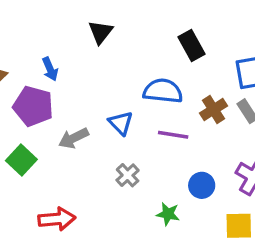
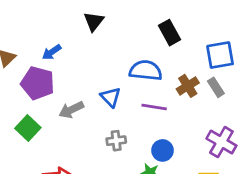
blue arrow: (50, 69) -> (52, 52), turned 78
gray cross: (128, 175) -> (116, 141), turned 36
blue circle: (202, 185) -> (162, 150), moved

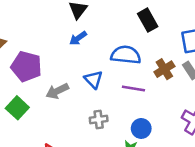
blue arrow: (52, 52) -> (78, 38), moved

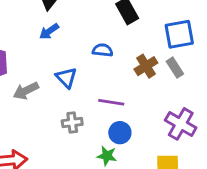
blue semicircle: (126, 55) -> (103, 50), size x0.6
purple line: (133, 88) -> (111, 102), moved

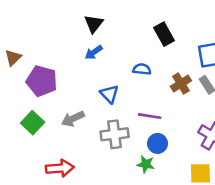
gray arrow: (26, 91) -> (73, 119), moved
gray cross: (72, 123) -> (115, 134), size x1.5

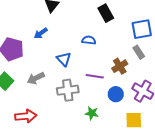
blue arrow: (94, 52) -> (41, 33), moved
brown cross: (181, 84) -> (120, 66), moved
blue circle: (157, 143) -> (116, 94), moved

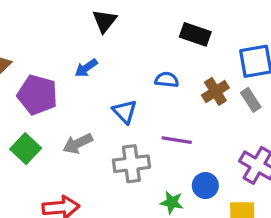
black rectangle: (106, 13) -> (195, 34), turned -42
brown cross: (120, 66) -> (215, 91), moved
blue circle: (116, 94) -> (205, 186), moved

